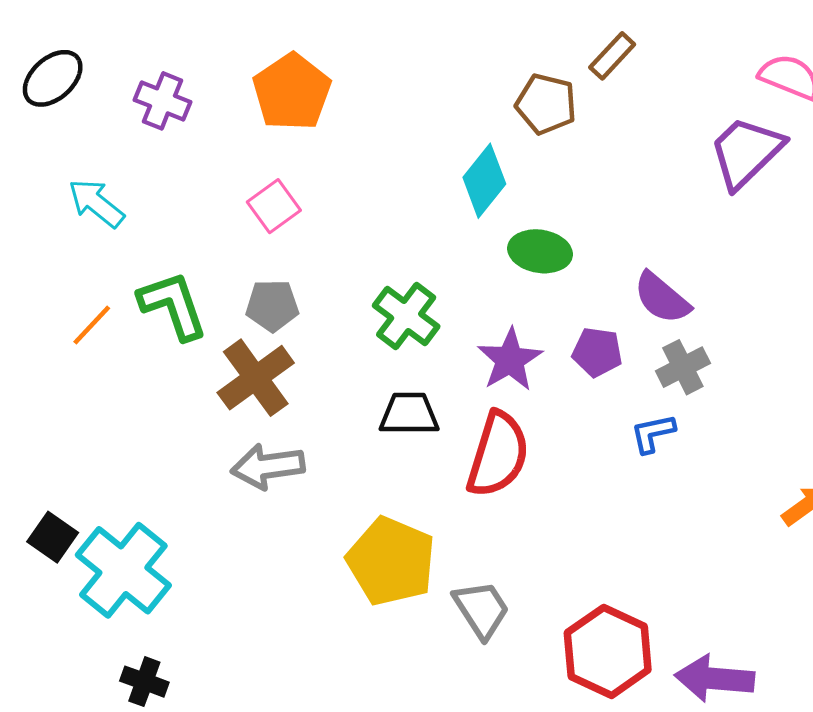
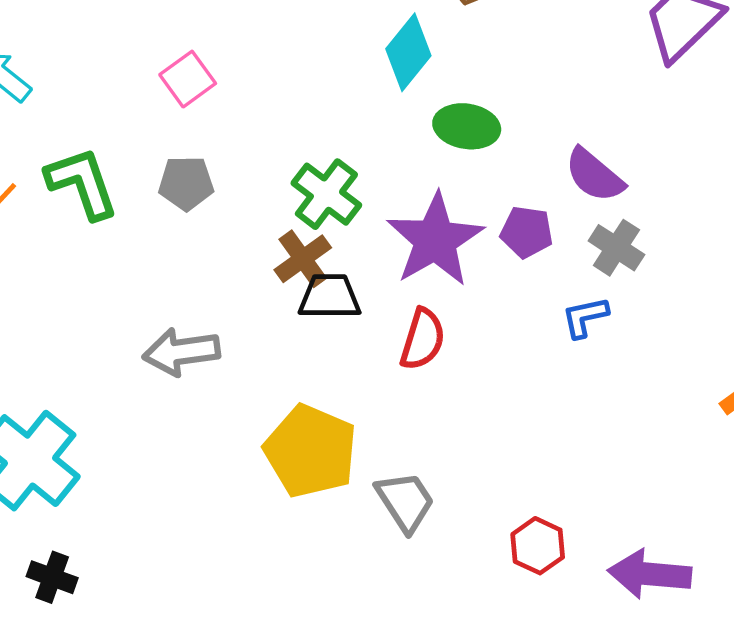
purple star: (510, 360) -> (435, 240), size x1.4
gray cross: (683, 367) -> (616, 248), turned -30
brown cross: (256, 378) -> (303, 259), moved, size x0.7
red semicircle: (498, 454) -> (423, 339), size x0.7
red hexagon: (608, 651) -> (538, 546), size x0.6

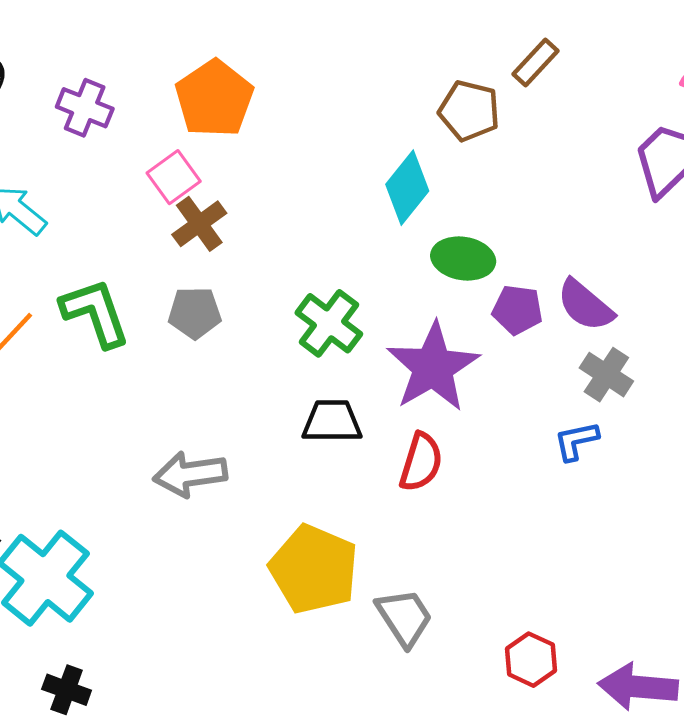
pink square: (188, 79) -> (174, 177), moved
purple pentagon: (527, 232) -> (517, 310), moved
brown cross: (303, 259) -> (199, 224), moved

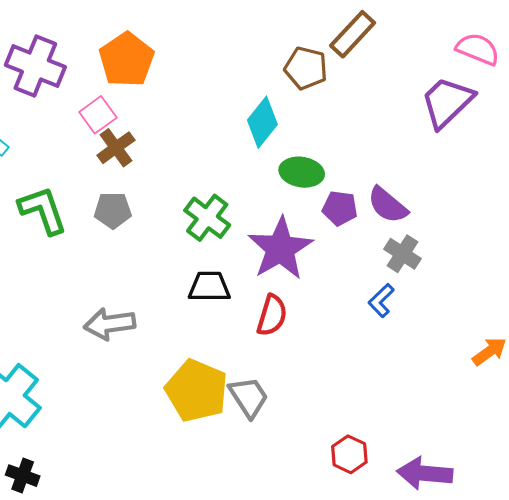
brown rectangle: (536, 62) -> (353, 34), size x1.4
purple cross: (85, 108) -> (35, 66), size x1.5
blue L-shape: (576, 441) -> (381, 300), turned -32
gray trapezoid: (404, 617) -> (249, 397), moved

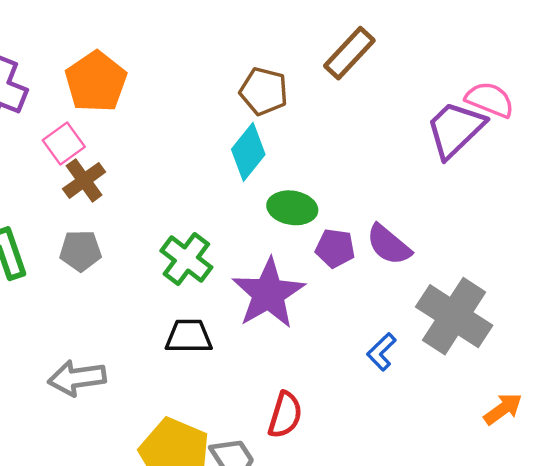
pink semicircle: (478, 49) -> (490, 100), moved
brown pentagon: (306, 68) -> (264, 91), moved
gray cross: (402, 254) -> (454, 316), moved, size x1.8
red semicircle: (272, 315) -> (285, 415), moved

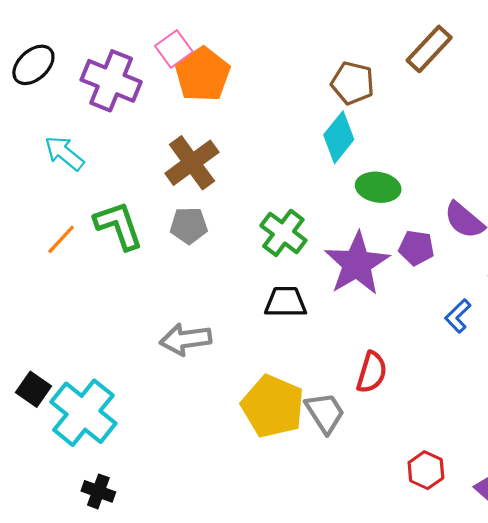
pink square: (64, 144) -> (174, 49), moved
brown cross: (84, 180) -> (192, 163), size x1.4
purple pentagon: (335, 248) -> (416, 248), moved

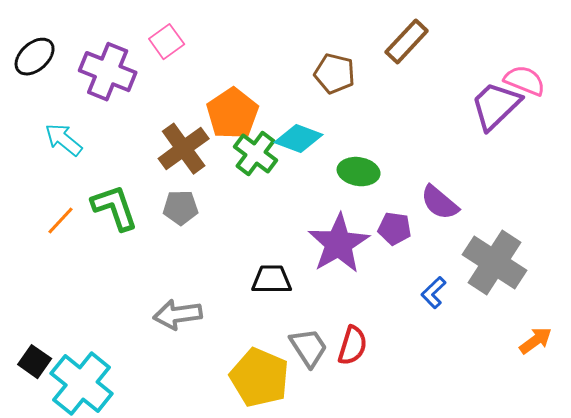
orange pentagon: (203, 74) -> (233, 114), moved
cyan diamond: (339, 137) -> (299, 139), moved, turned 72
green cross: (283, 233) -> (256, 154), moved
gray trapezoid: (325, 413) -> (309, 348), moved

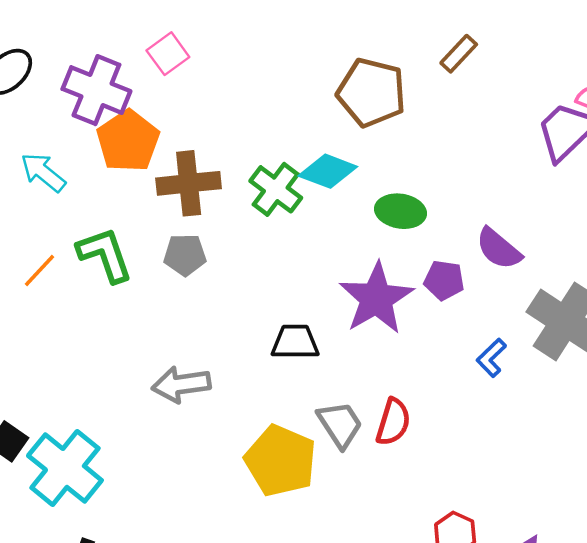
brown rectangle: (407, 42) -> (459, 54), size x0.7
brown pentagon: (335, 74) -> (371, 92), size x1.4
orange pentagon: (233, 114) -> (128, 141), moved
brown cross: (184, 149) -> (189, 183), turned 30

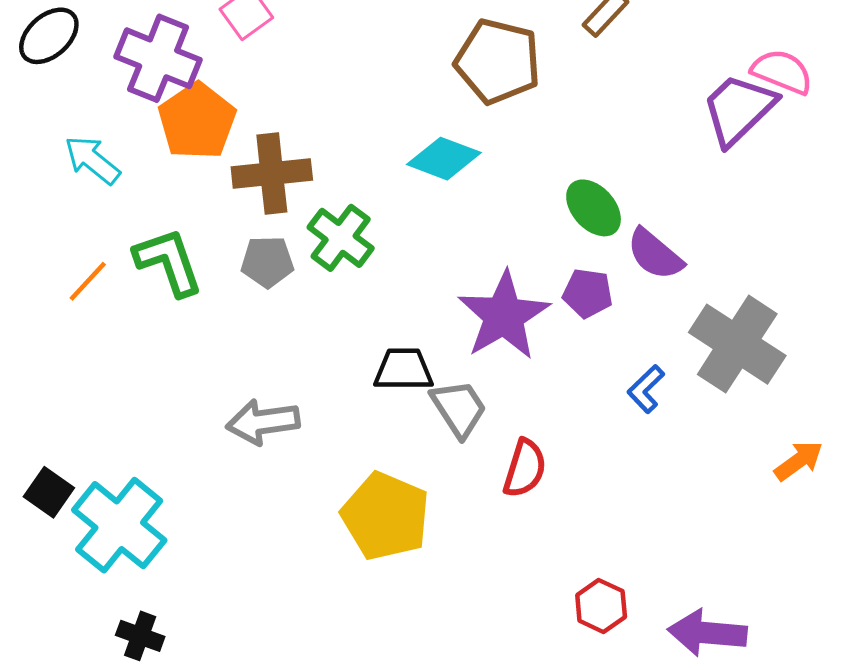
green cross: (276, 189) -> (341, 238), moved
green ellipse: (401, 211) -> (594, 208), moved, turned 39
gray trapezoid: (340, 424) -> (459, 408), moved

